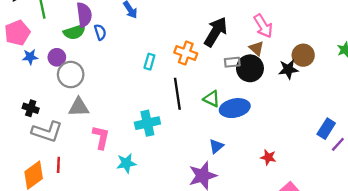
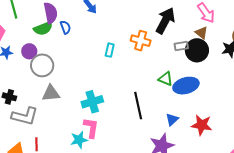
black line: (177, 94) -> (138, 106), moved
cyan cross: (147, 123) -> (92, 102), moved
pink L-shape: (101, 137) -> (91, 128), moved
red star: (268, 157) -> (202, 125), moved, size x1.5
cyan star: (126, 163) -> (79, 140), moved

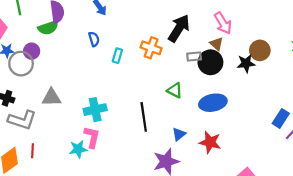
blue semicircle: (65, 27) -> (94, 39), moved
gray circle: (42, 65) -> (21, 64), moved
blue ellipse: (186, 86) -> (213, 103), moved

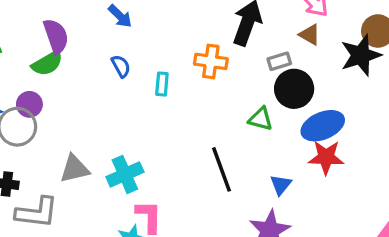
black circle: (210, 62) -> (294, 89), moved
black star: (246, 63) -> (361, 55), size x1.4
cyan cross: (95, 110) -> (125, 174), moved
red star: (210, 142) -> (326, 157), moved

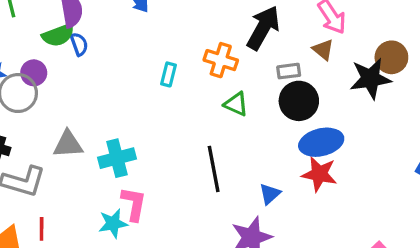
blue semicircle: (121, 66) -> (79, 44), moved
green triangle: (261, 119) -> (236, 104), moved

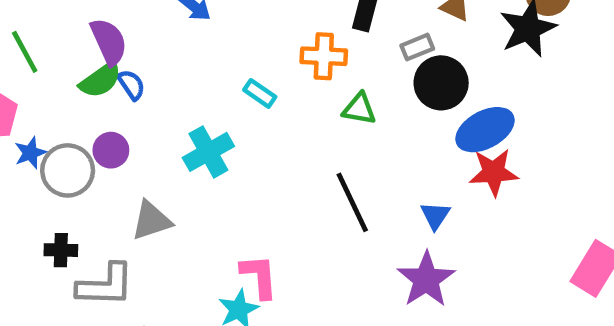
purple circle: (34, 73) -> (111, 150), moved
cyan rectangle: (169, 74) -> (260, 93), turned -55
cyan cross: (117, 158) -> (208, 152), moved

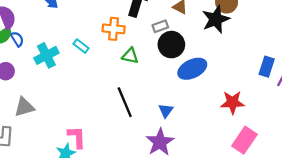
cyan cross: (208, 152) -> (46, 55), moved
red star: (494, 172) -> (232, 102), moved

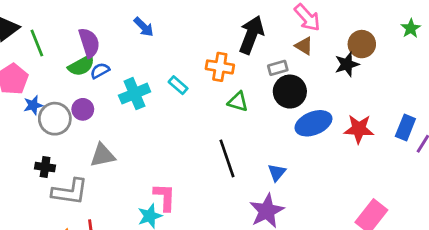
black star: (216, 19) -> (347, 64), size x0.7
blue semicircle: (17, 39) -> (100, 71), turned -91
red star: (232, 102) -> (359, 129), moved

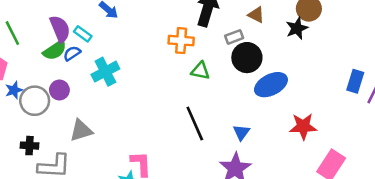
cyan rectangle: (178, 85) -> (83, 34), moved
red star: (359, 129) -> (303, 126), moved

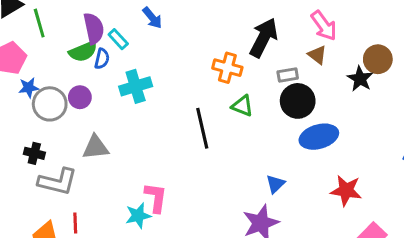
black star: (297, 28) -> (360, 79), turned -30
blue semicircle: (72, 53) -> (102, 59), turned 126
black line: (195, 124) -> (202, 128), moved

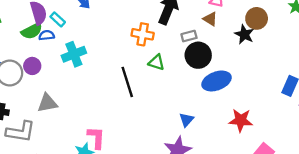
blue semicircle: (102, 59) -> (47, 35), turned -105

